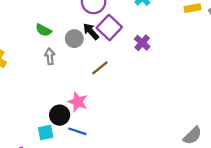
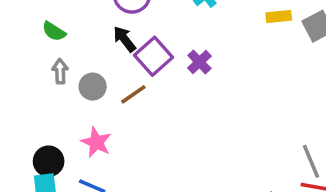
purple square: (109, 28) -> (154, 56), moved
gray circle: (74, 39) -> (93, 87), moved
black circle: (60, 115) -> (49, 161), moved

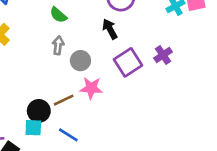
purple square: (154, 56) -> (128, 62), moved
brown line: (133, 94) -> (64, 100), moved
pink star: (96, 142) -> (91, 88), moved, turned -30

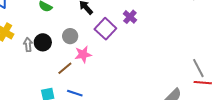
gray arrow: (58, 45) -> (28, 45), moved
black circle: (39, 111) -> (43, 42), moved

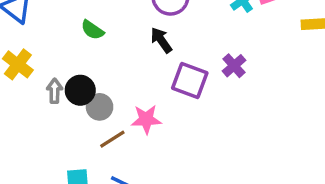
purple square: (105, 29) -> (190, 81), turned -30
gray circle: (70, 36) -> (100, 107), moved

